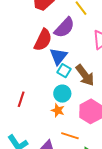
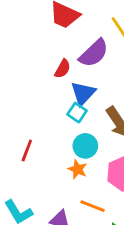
red semicircle: (43, 40) -> (63, 69), size x0.6
cyan square: (64, 71) -> (77, 113), moved

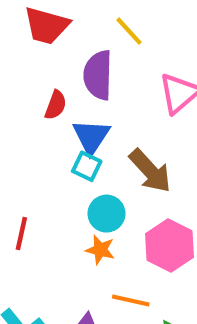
purple semicircle: (94, 53) -> (98, 75), turned 144

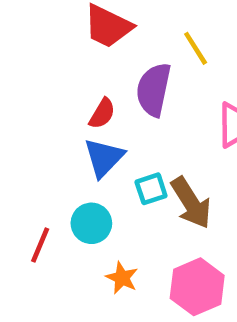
blue triangle: (91, 137) -> (104, 158), moved
cyan square: (87, 166) -> (151, 189), moved, turned 36
cyan circle: (106, 214) -> (91, 223), moved

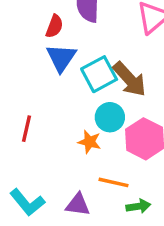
cyan square: (151, 189) -> (99, 74), size x1.5
cyan circle: (91, 223) -> (110, 117), moved

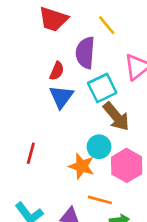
cyan square: (99, 74) -> (102, 88), moved
orange star: (89, 142) -> (82, 166), size x1.4

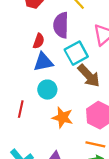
blue triangle: (61, 97) -> (43, 62), turned 45
cyan circle: (99, 147) -> (47, 90), moved
orange line: (100, 200) -> (95, 144), moved

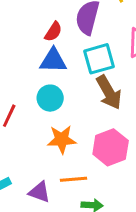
orange star: (63, 117) -> (62, 139), turned -30
orange line: (95, 144) -> (73, 179), moved, turned -30

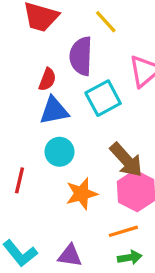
brown arrow: (109, 92) -> (126, 160), moved
orange line: (73, 179) -> (123, 231), moved

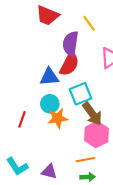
red semicircle: (47, 79) -> (69, 64), moved, size x1.6
cyan square: (103, 98) -> (81, 94), moved
orange star: (82, 194) -> (58, 118), moved

